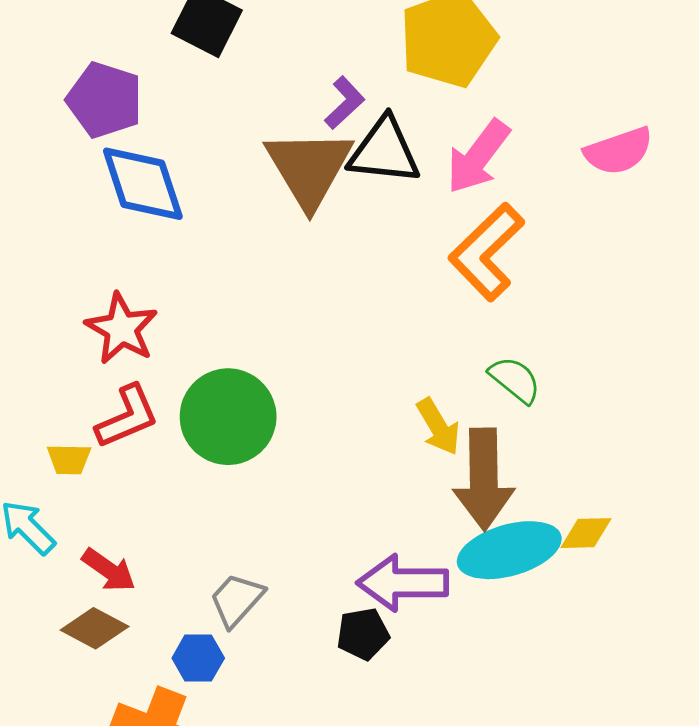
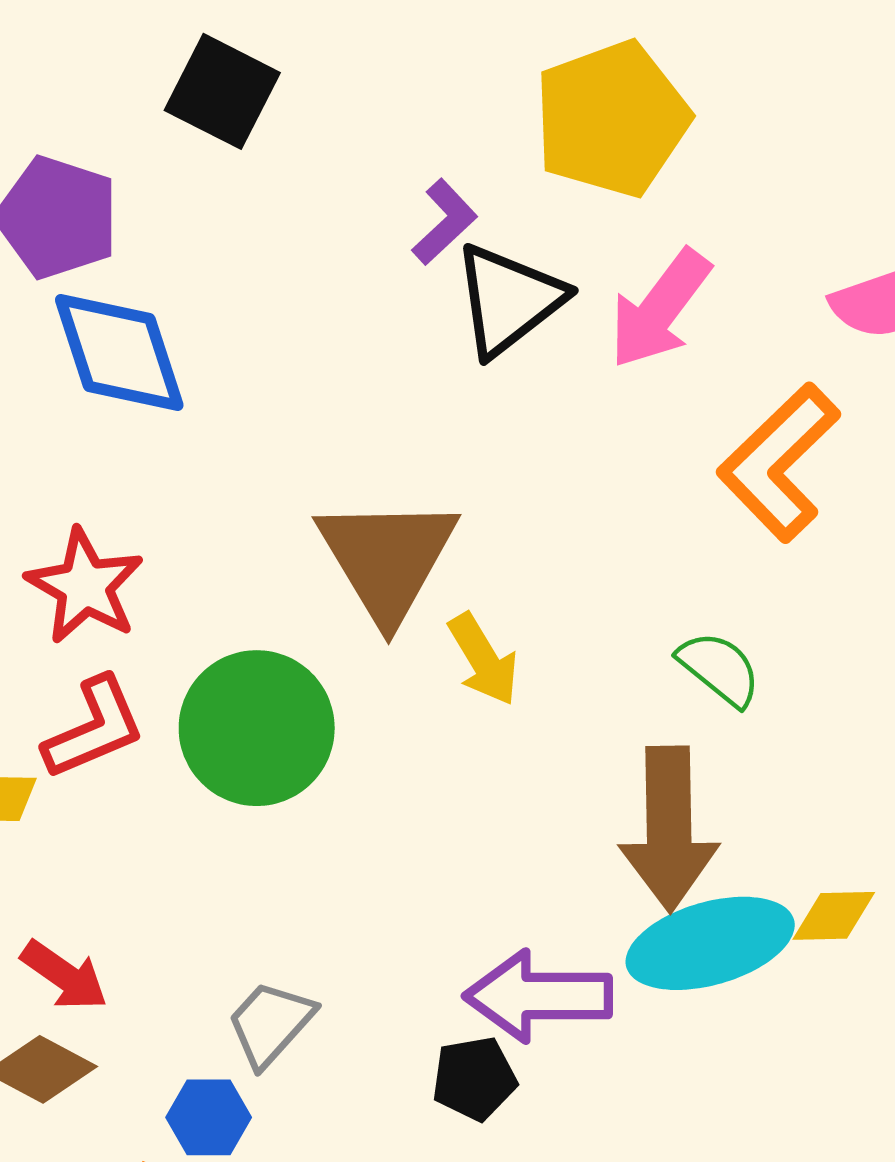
black triangle: (384, 151) -> (509, 300), turned -44
brown triangle: (309, 168) -> (387, 559), moved
orange L-shape: (487, 252) -> (779, 462), moved
yellow arrow: (438, 427) -> (483, 659), moved

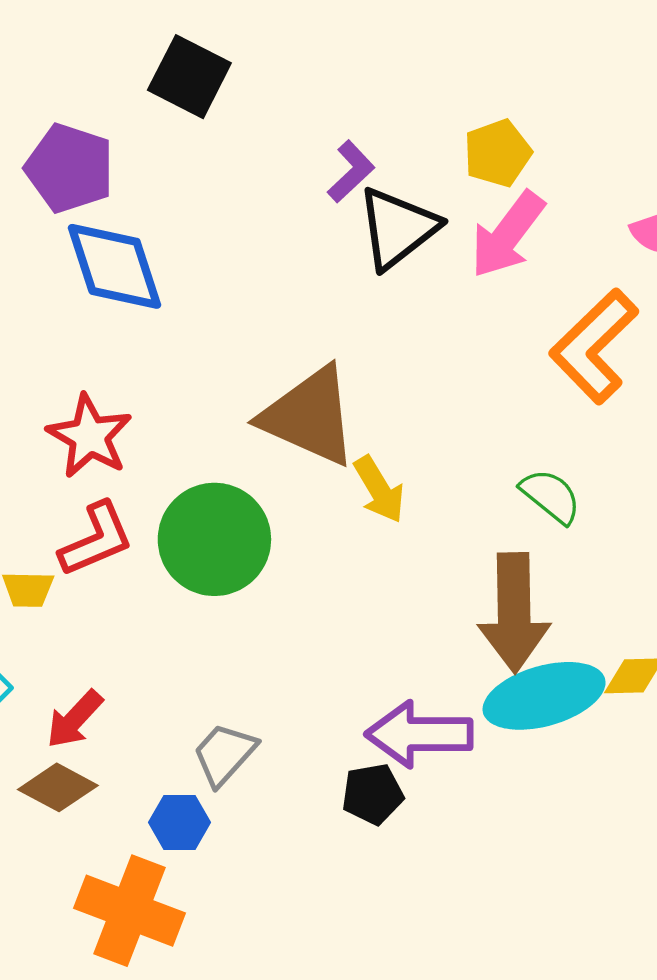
yellow pentagon: (612, 119) -> (497, 153), moved, size x0.6
brown triangle: (387, 559) -> (309, 416), turned -35
red arrow: (64, 975) -> (75, 719), turned 98

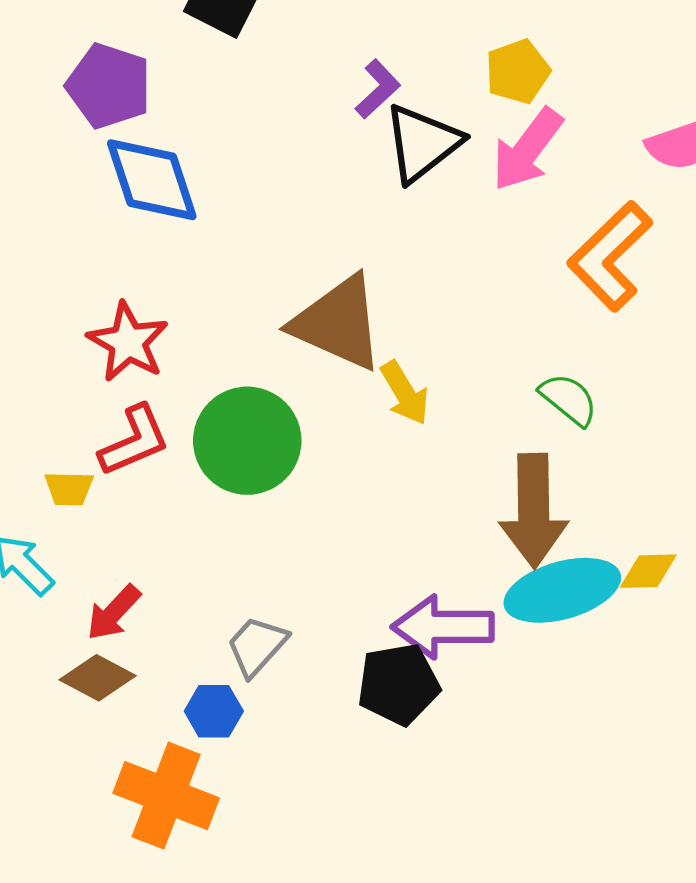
black pentagon: (373, 794) -> (398, 684), size x1.4

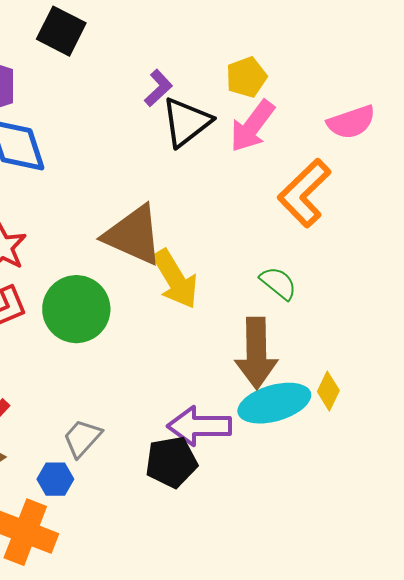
yellow arrow: (405, 393) -> (175, 279), size x1.5
yellow diamond: (648, 571) -> (328, 391), turned -63

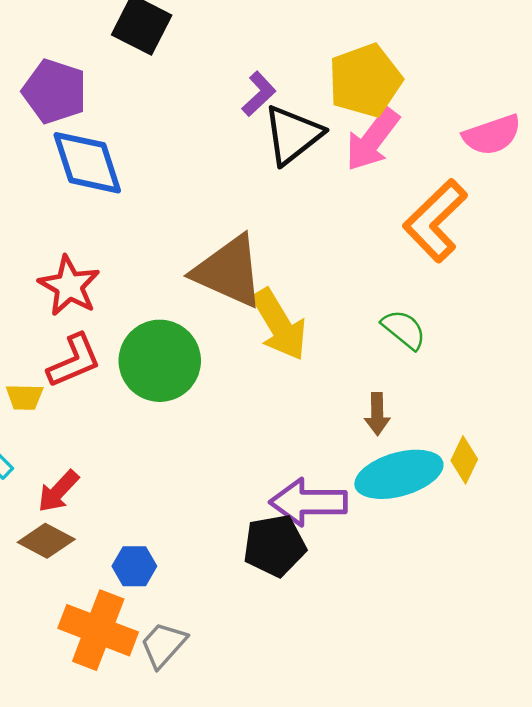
yellow pentagon: (246, 77) -> (365, 81), size x1.5
brown arrow: (256, 353) -> (377, 414), size x0.5
gray trapezoid: (82, 438) -> (163, 645), moved

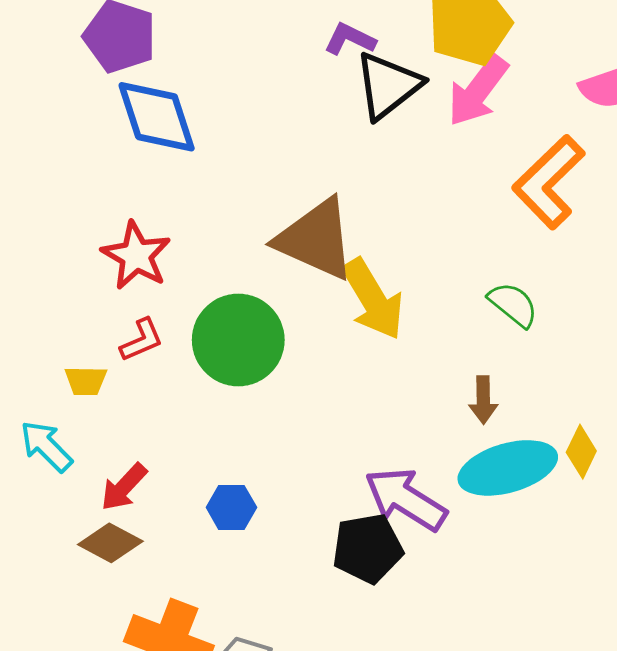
purple L-shape: (259, 94) -> (350, 39), turned -111
red L-shape: (74, 361) -> (142, 340), size x0.7
purple arrow: (308, 502) -> (406, 499), turned 32
blue hexagon: (134, 566) -> (231, 507), moved

